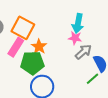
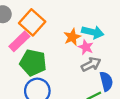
cyan arrow: (78, 23) -> (93, 32), turned -102
orange star: (39, 47) -> (72, 37), moved

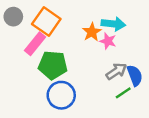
gray arrow: (91, 64) -> (116, 71), moved

